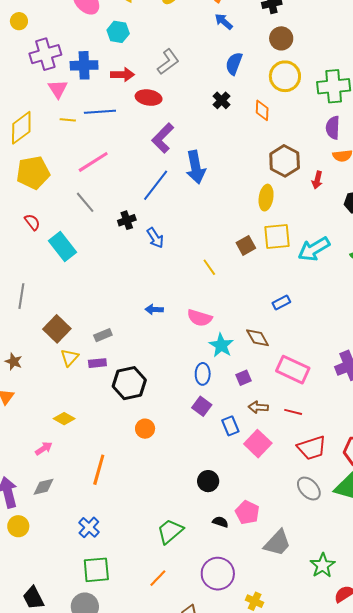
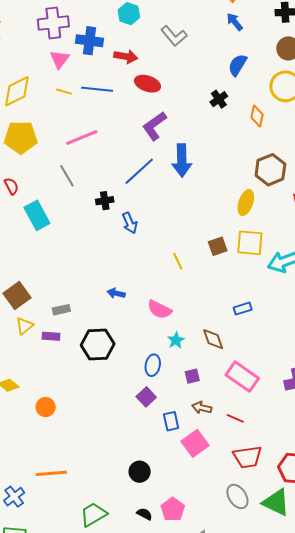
gray L-shape: (168, 62) -> (174, 36), moved, turned 76
cyan star: (221, 345) -> (176, 340), size x0.7
black hexagon: (129, 383) -> (98, 344), moved
orange circle: (145, 429) -> (46, 407), moved
orange line: (99, 470) -> (51, 473), moved, turned 60

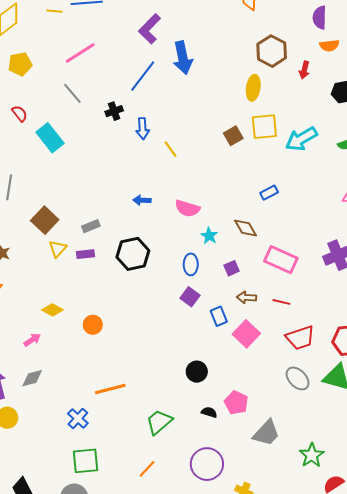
yellow pentagon: (21, 137) -> (20, 64), size x0.7
blue arrow: (130, 223) -> (143, 129), turned 30
yellow line: (178, 261) -> (171, 149), moved

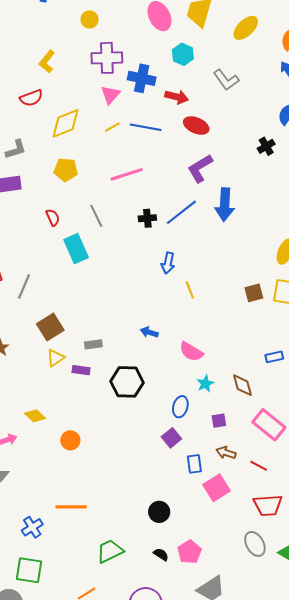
yellow line: (54, 11) -> (112, 127), turned -49
gray line: (72, 93) -> (96, 216), moved
black cross: (114, 111) -> (147, 218), moved

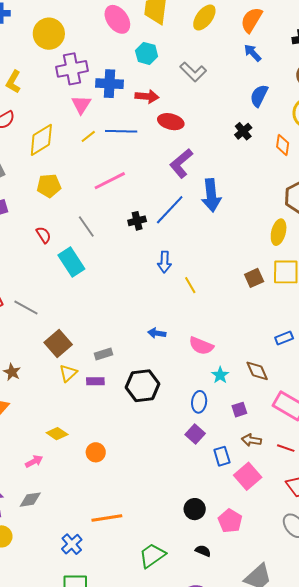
yellow circle: (89, 19) -> (49, 34), size x1.8
gray line: (24, 286) -> (26, 308), turned -75
pink pentagon: (189, 552) -> (230, 521), moved

